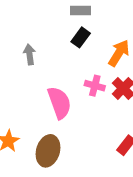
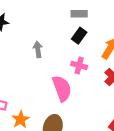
pink cross: (95, 86) -> (79, 65), moved

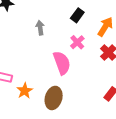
pink cross: (79, 65) -> (77, 42), turned 32

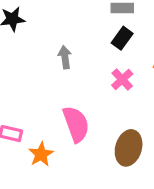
pink semicircle: (62, 63) -> (76, 124), moved
brown ellipse: (54, 98) -> (129, 148), moved

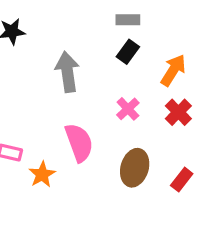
gray arrow: (65, 57) -> (67, 72), size x1.6
pink cross: (122, 79) -> (128, 109), moved

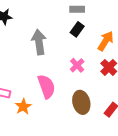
brown ellipse: (135, 168) -> (81, 102), turned -30

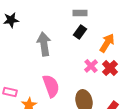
pink cross: (77, 65) -> (91, 66), moved

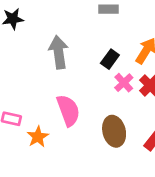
black rectangle: (80, 32) -> (110, 59), moved

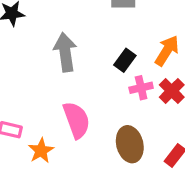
pink cross: (124, 83) -> (141, 88), turned 30

